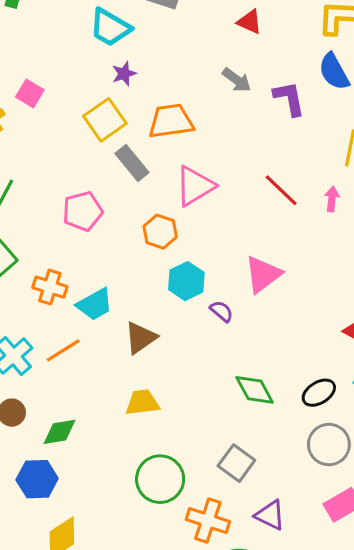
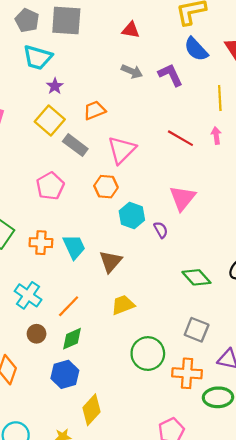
orange trapezoid: (171, 121) -> (95, 110), size x0.7
cyan trapezoid: (95, 304) -> (74, 247), turned -72
purple semicircle: (222, 311) -> (161, 230), turned 35
orange line: (63, 350) -> (69, 306), moved

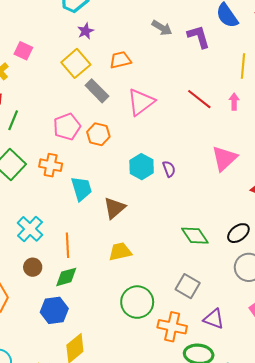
orange hexagon: (106, 187) -> (98, 134), moved
pink triangle: (182, 198) -> (224, 158), moved
purple semicircle: (161, 230) -> (169, 169), moved
orange cross: (41, 243) -> (51, 165), moved
orange line: (69, 306) -> (67, 245), turned -55

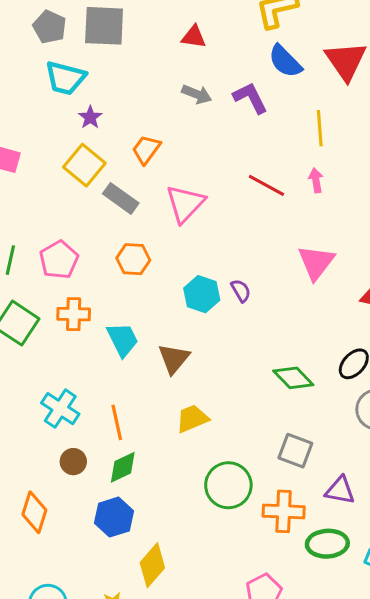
orange trapezoid: (120, 60) -> (146, 149), turned -30
pink pentagon: (67, 127) -> (59, 260), moved

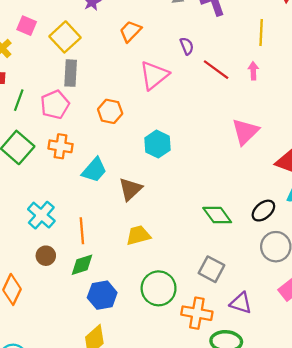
yellow square: (84, 165) -> (65, 37), moved
gray rectangle: (121, 198) -> (71, 73), moved, turned 50
purple semicircle: (241, 291) -> (187, 46), moved
cyan trapezoid: (123, 340) -> (94, 170), turned 60
blue hexagon: (114, 517) -> (102, 295), moved

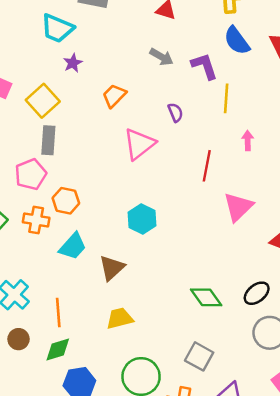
yellow line: (261, 32) -> (226, 98), moved
red line: (216, 70) -> (207, 166), moved, turned 64
orange hexagon: (110, 111) -> (66, 201), moved

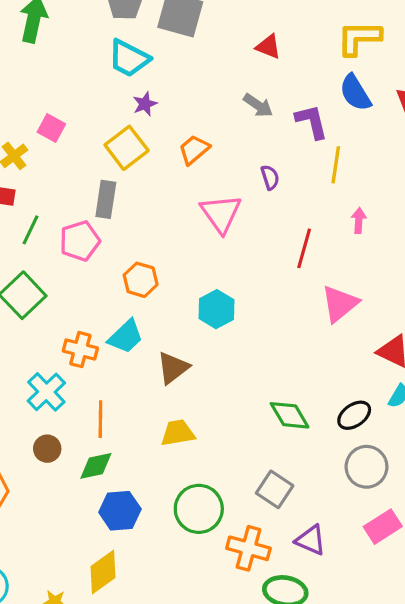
yellow square: (43, 101) -> (127, 148), moved
pink triangle: (139, 144) -> (221, 214), turned -32
orange hexagon: (66, 201) -> (141, 280), moved
orange cross: (36, 220) -> (80, 350), moved

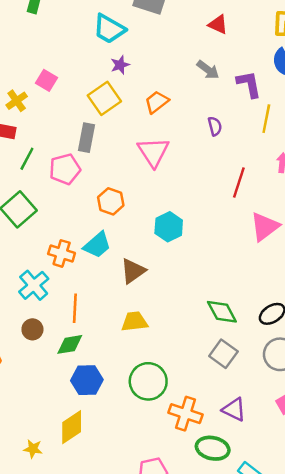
pink triangle: (221, 214) -> (153, 152), moved
gray square: (275, 489) -> (223, 354), moved

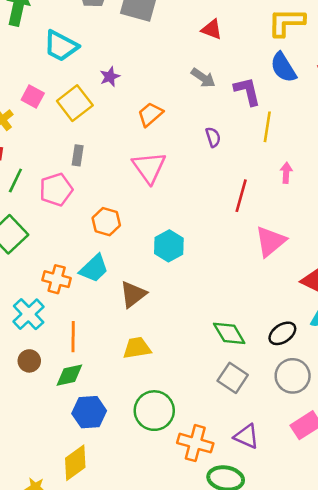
cyan trapezoid: (109, 29) -> (61, 46), moved
yellow square: (104, 98) -> (75, 103), moved
gray rectangle: (86, 138) -> (78, 155), size x0.7

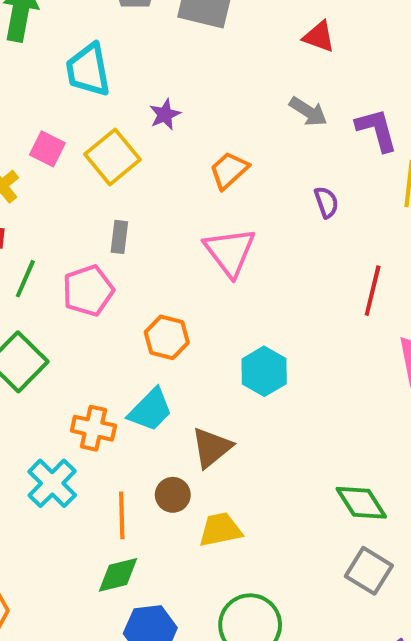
cyan trapezoid: (61, 46) -> (88, 70), turned 54
brown circle: (29, 361) -> (173, 495), moved

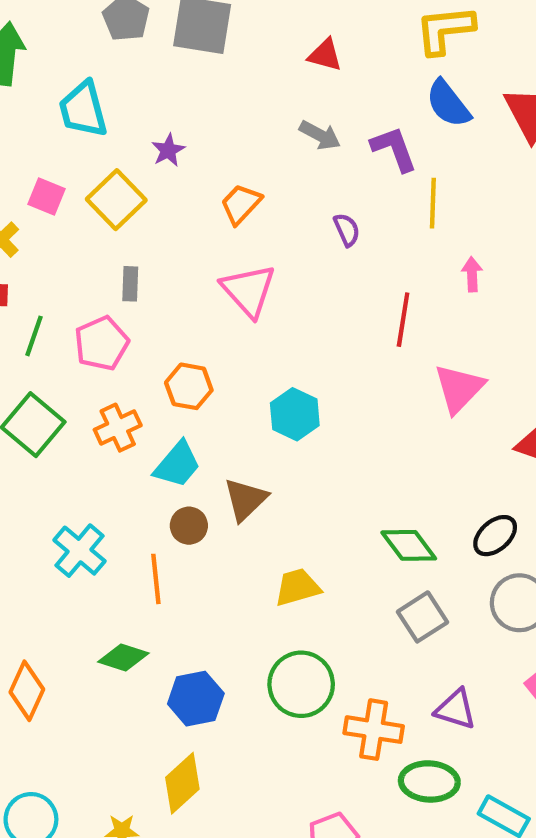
orange cross: (93, 428) -> (118, 428), moved, turned -33
brown circle: (173, 495) -> (189, 526), moved
yellow trapezoid: (220, 530) -> (297, 587), moved
gray square: (369, 571) -> (422, 617), turned 30
green diamond: (118, 575) -> (123, 658), moved, turned 36

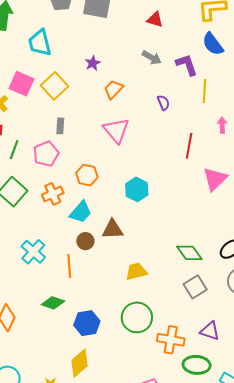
purple star: (168, 150) -> (93, 63), moved
pink square: (47, 196) -> (22, 84), size x1.4
brown triangle: (245, 499) -> (112, 229), turned 40

